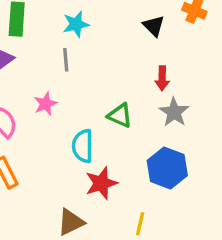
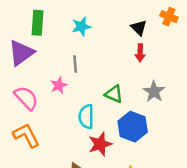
gray line: (66, 60) -> (75, 64), moved
red arrow: (162, 78) -> (140, 53), moved
blue hexagon: (167, 168) -> (133, 127), moved

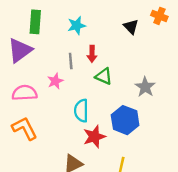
red arrow: (140, 53) -> (92, 54), moved
green triangle: (114, 94) -> (104, 76), moved
pink semicircle: (26, 98) -> (25, 93), turned -50

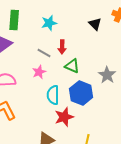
gray line: (71, 61) -> (44, 53), turned -56
pink star: (55, 81) -> (39, 72), moved
blue hexagon: (125, 120) -> (81, 93), moved

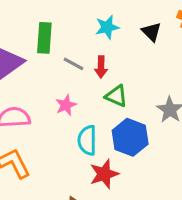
green rectangle: (14, 20) -> (44, 38), moved
cyan star: (49, 23) -> (107, 27), moved
gray line: (44, 53) -> (74, 64), moved

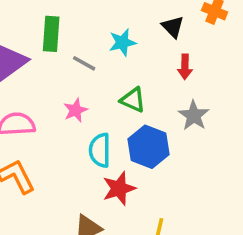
cyan star: (107, 27) -> (122, 42), moved
red arrow: (101, 67) -> (185, 67), moved

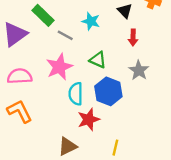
green rectangle: (51, 34) -> (43, 15), turned -50
cyan star: (122, 42) -> (91, 21), turned 30
pink star: (75, 110) -> (59, 67), size x1.6

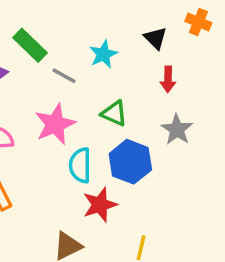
cyan star: (91, 21) -> (103, 54), turned 30

